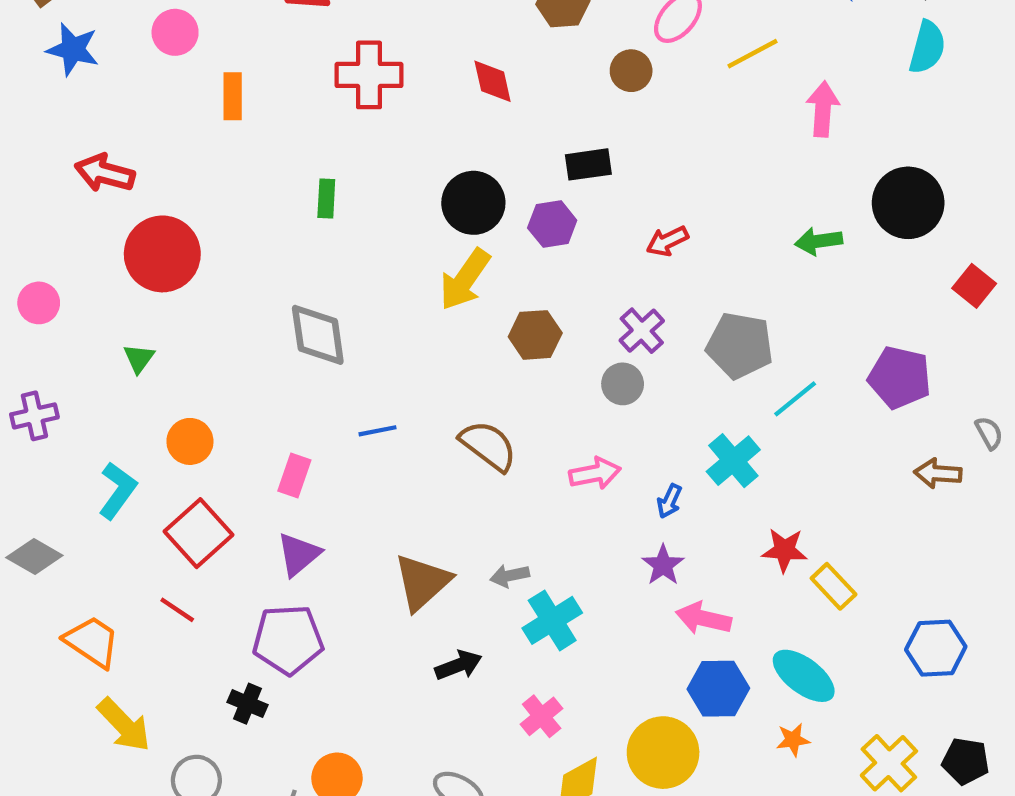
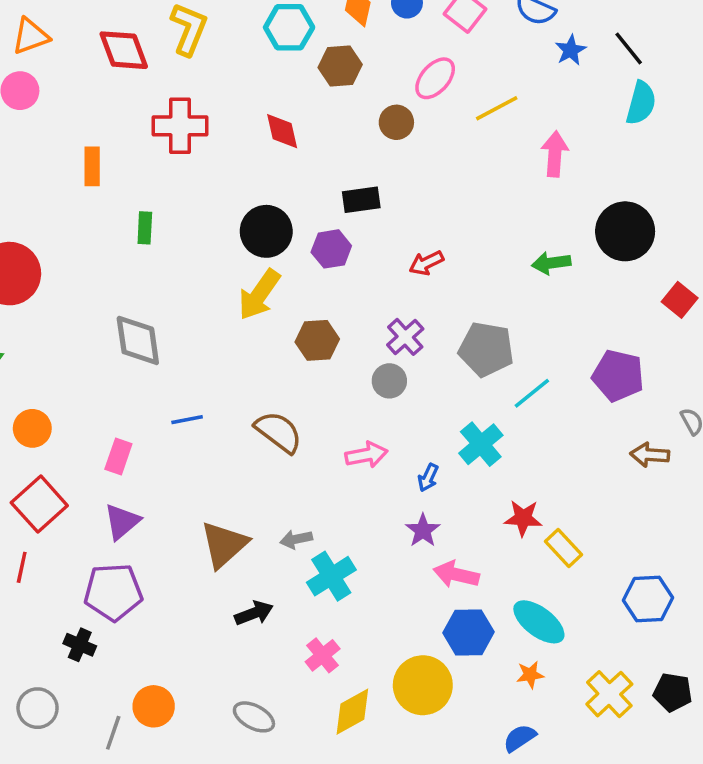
orange rectangle: (233, 96) -> (92, 166), moved
red line: (177, 610) -> (22, 567), turned 68

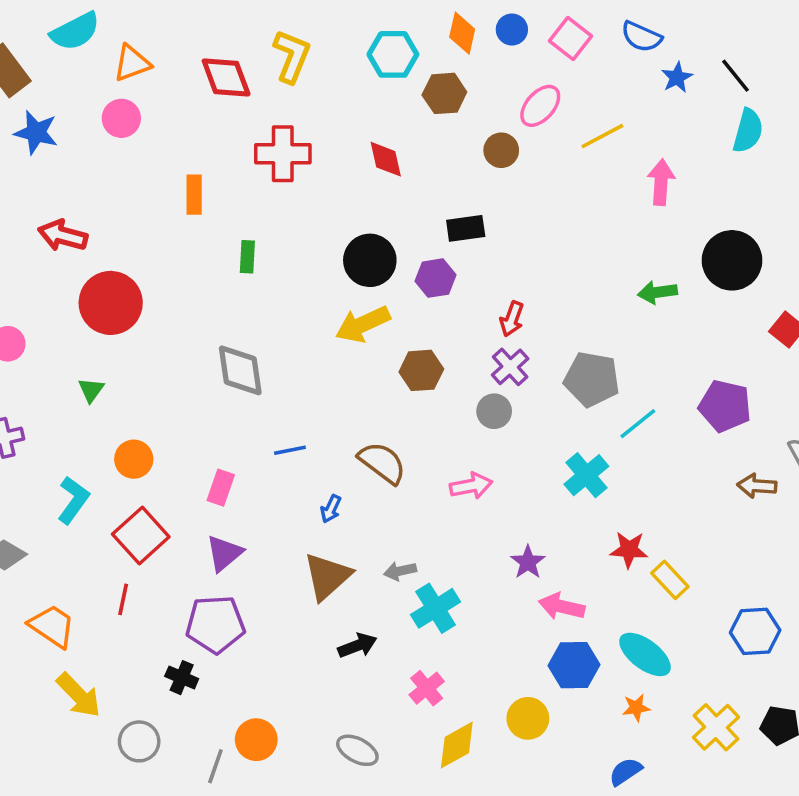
red arrow: (426, 263) -> (512, 319), moved, turned -44
yellow arrow: (259, 295) -> (363, 324), turned 30
blue arrow: (428, 478) -> (331, 509), moved
yellow circle: (423, 685) -> (528, 718), size x0.7

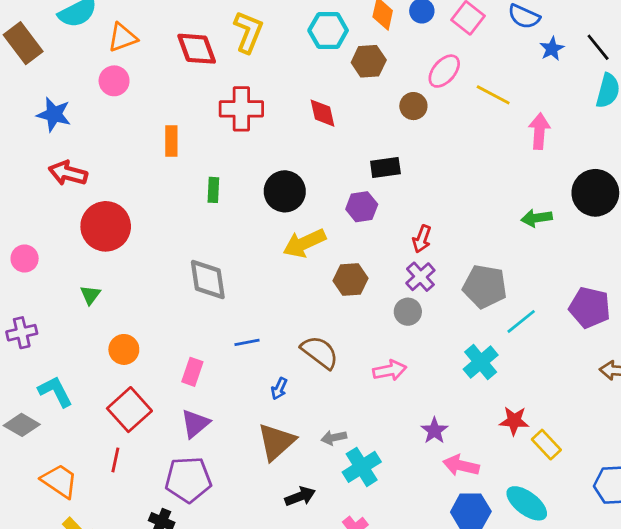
blue star: (36, 133) -> (54, 114), moved
yellow line: (602, 136) -> (493, 95), turned 56
black circle: (370, 260) -> (285, 191), moved
cyan L-shape: (73, 500) -> (55, 391), moved, turned -63

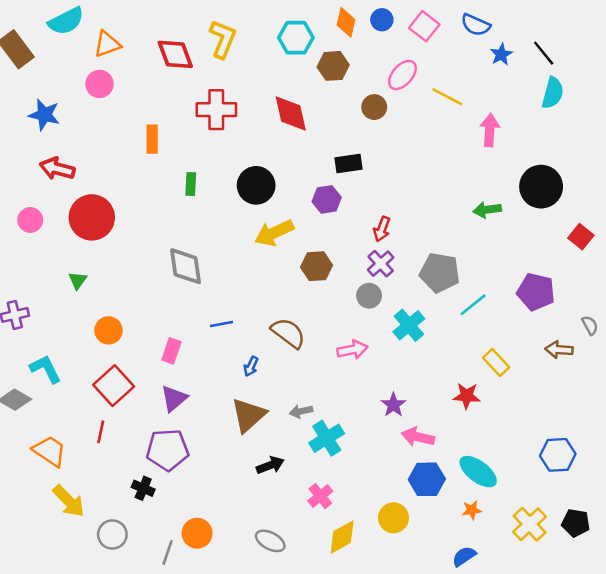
red diamond: (323, 113) -> (291, 113), size x1.4
pink circle: (25, 259) -> (30, 220), moved
cyan cross: (481, 362) -> (409, 325), moved
yellow rectangle: (546, 445) -> (496, 362), moved

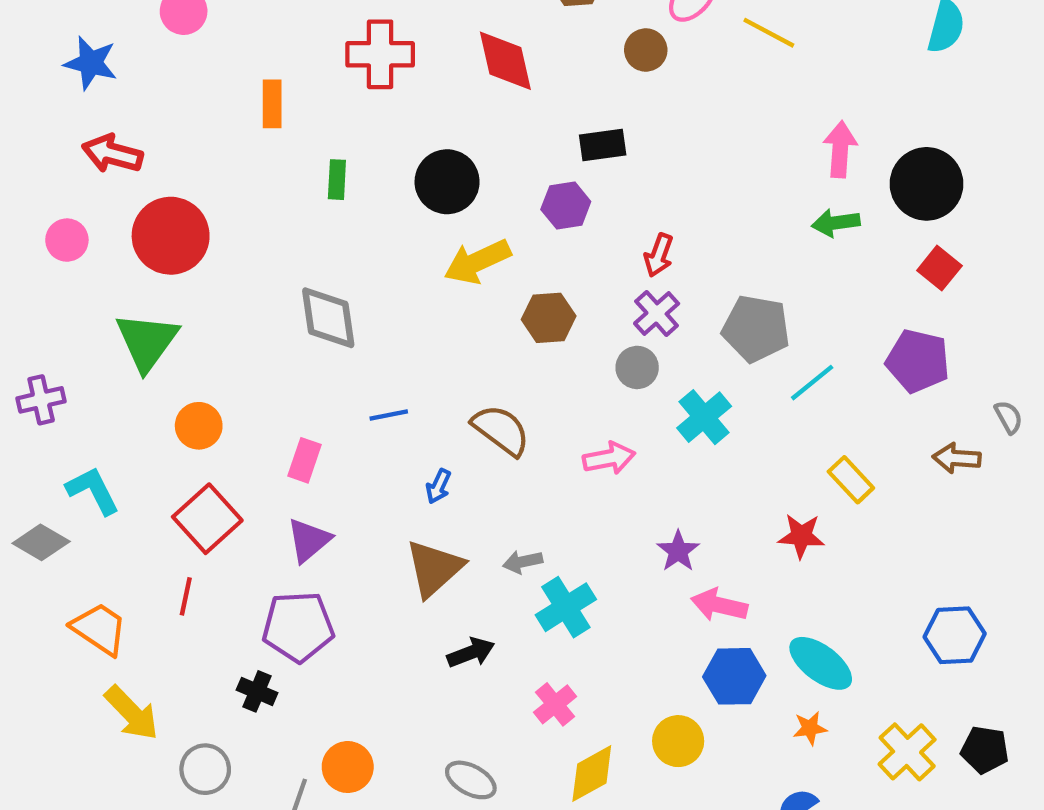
pink arrow: (490, 130) -> (840, 149), moved
red square: (581, 237) -> (939, 268), moved
green triangle: (78, 280) -> (147, 342), size x2.0

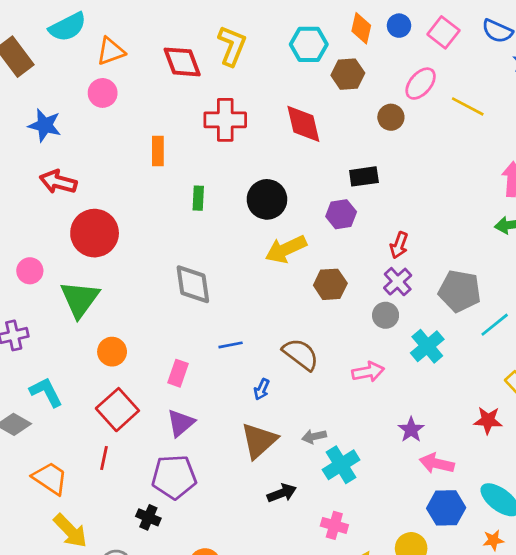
pink circle: (67, 240) -> (30, 271), moved
pink cross: (555, 704) -> (334, 525), turned -35

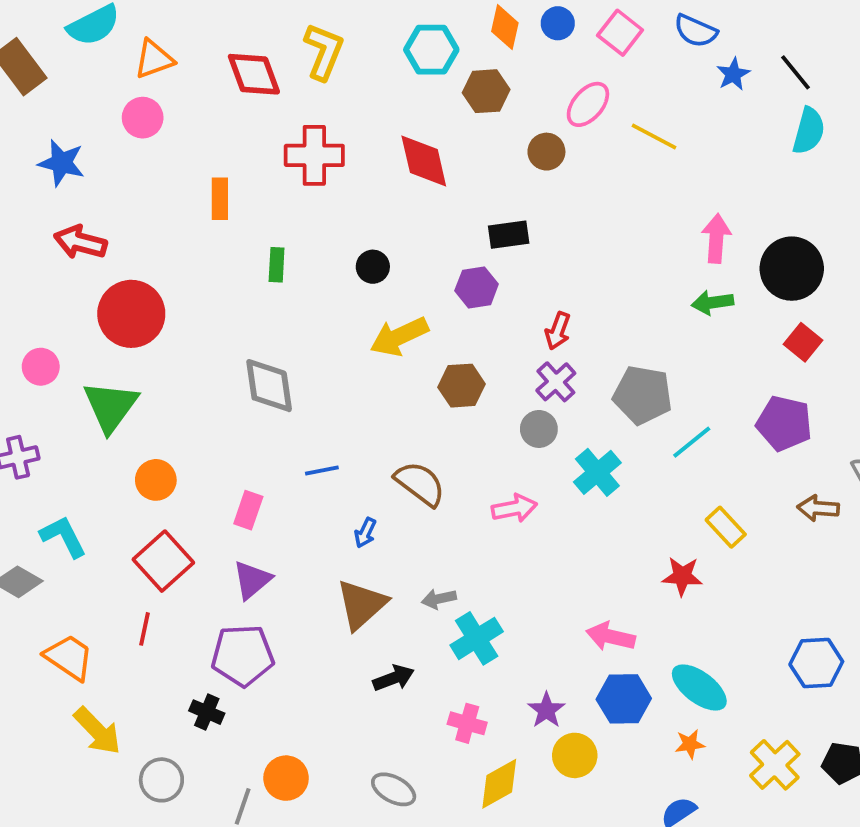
black circle: (267, 199) -> (373, 267), size x0.6
purple star: (411, 430) -> (546, 710), moved

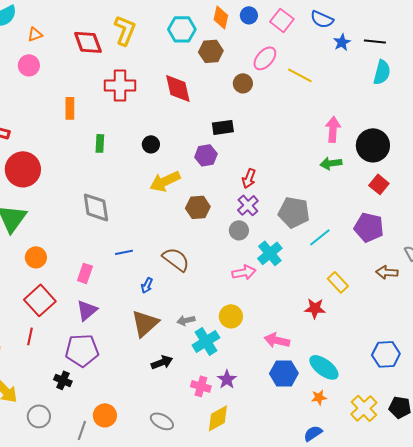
orange triangle: (154, 59) -> (35, 34), size x0.7
black line: (796, 72) -> (375, 41), turned -45
pink arrow: (514, 508) -> (244, 272), moved
purple star: (546, 710) -> (227, 379), moved
yellow circle: (575, 755) -> (231, 316), moved

